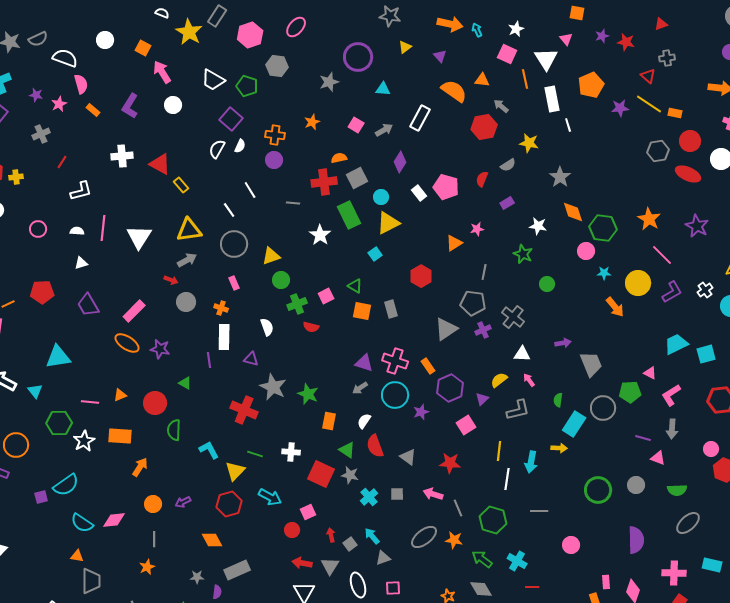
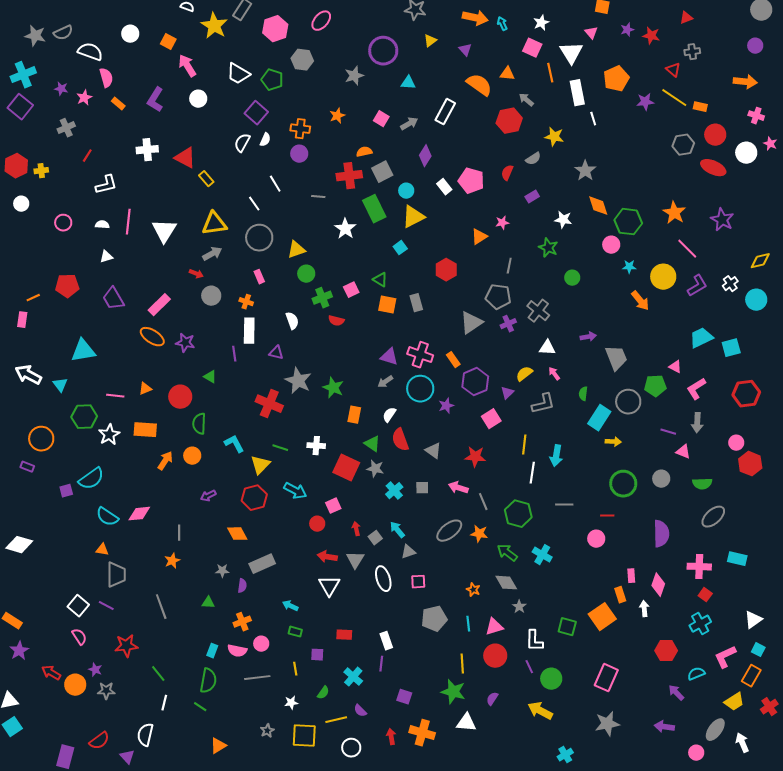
yellow arrow: (559, 448) -> (613, 442), moved
orange circle: (153, 504) -> (192, 456), moved
red line: (532, 587) -> (607, 516), moved

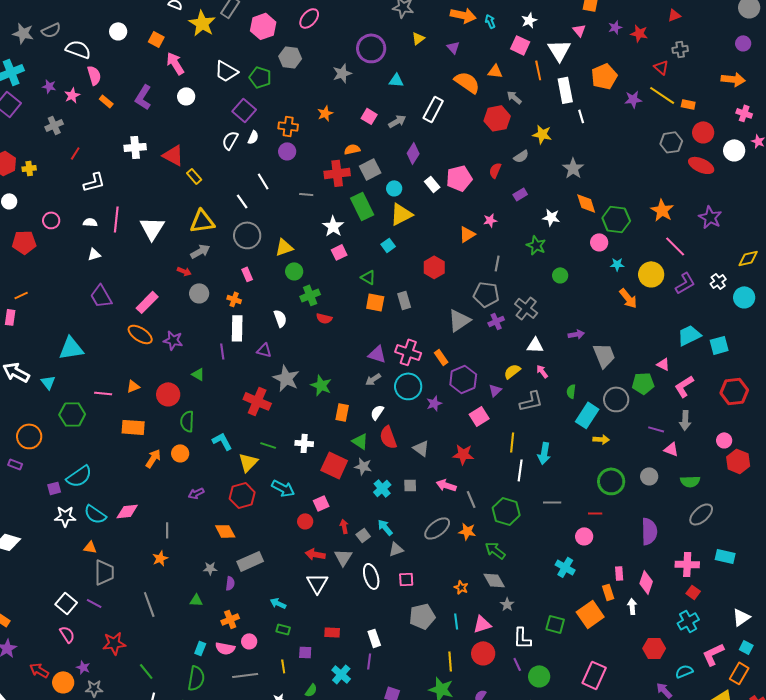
pink pentagon: (471, 181) -> (459, 178), turned -30
red pentagon: (67, 286) -> (24, 242), moved
pink square: (351, 290) -> (339, 252), moved
white star: (109, 435) -> (65, 516), moved, turned 30
cyan cross: (542, 555) -> (565, 567), moved

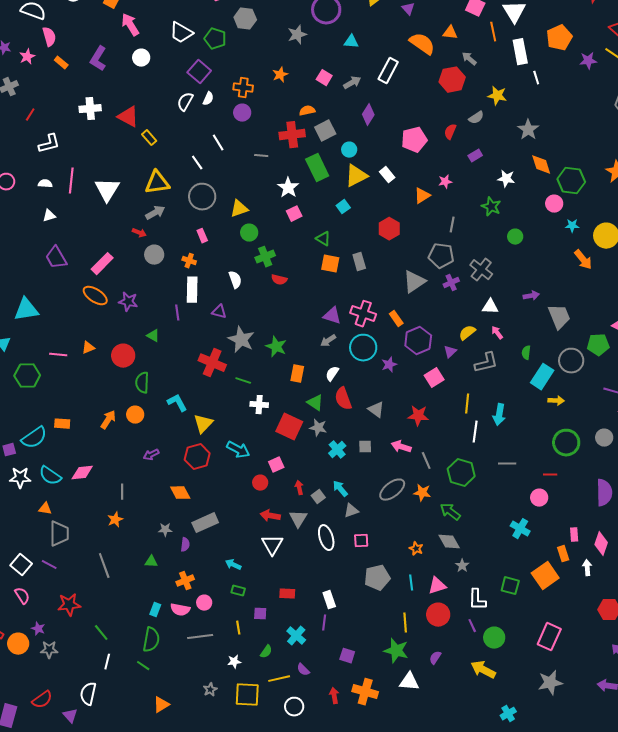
white rectangle: (432, 184) -> (387, 175), moved
orange rectangle: (133, 427) -> (62, 424), moved, size x0.7
green line: (268, 445) -> (243, 381), moved

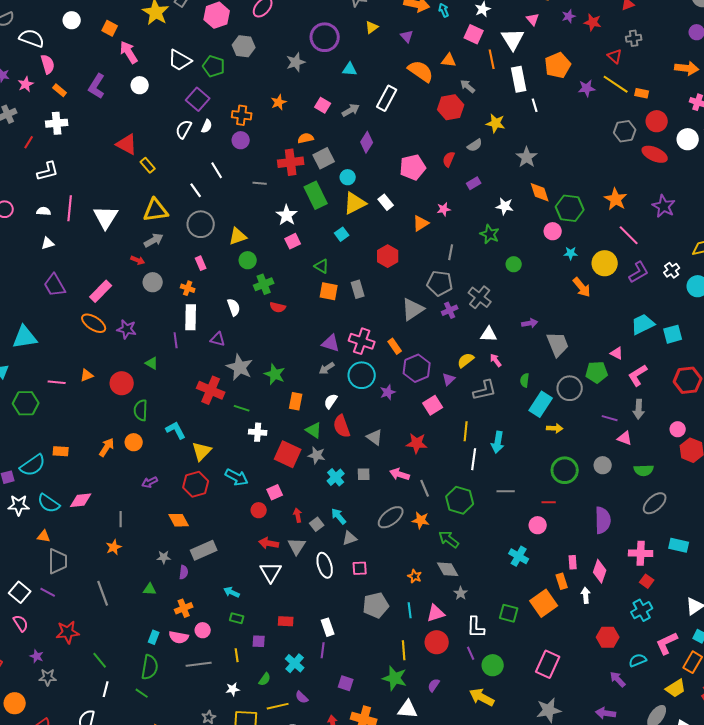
white cross: (90, 109) -> (57, 123), moved
orange circle: (18, 644) -> (15, 703), moved

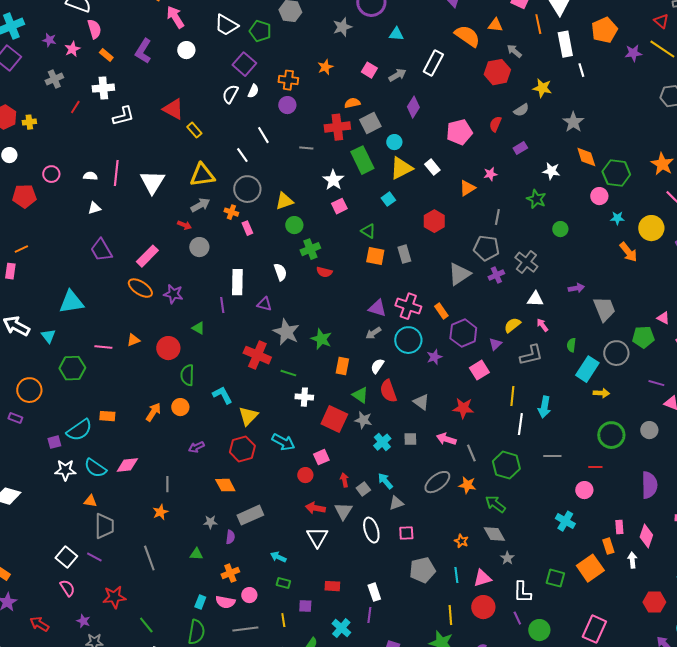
white L-shape: (48, 171) -> (123, 116), moved
orange cross: (188, 288) -> (231, 212), moved

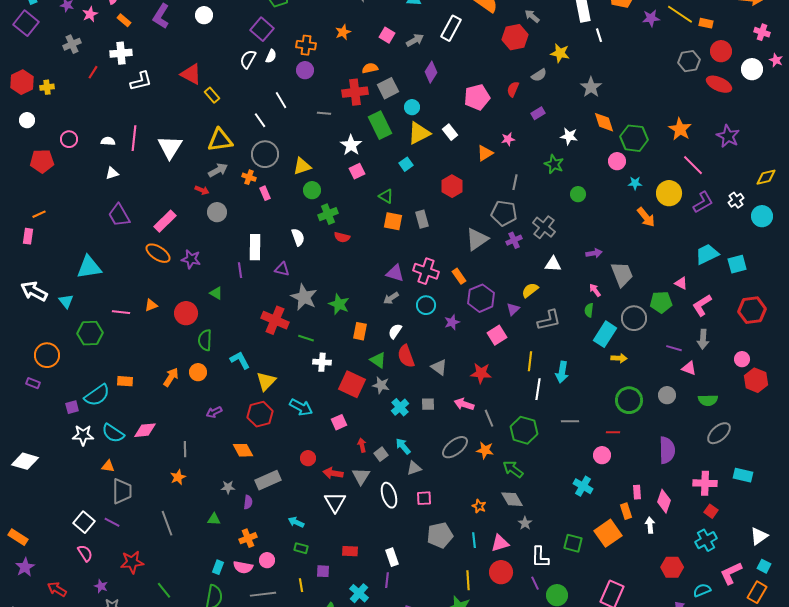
pink arrow: (542, 325) -> (595, 290), moved
cyan circle: (408, 340) -> (426, 305), size x0.7
red circle: (305, 475) -> (308, 458), moved

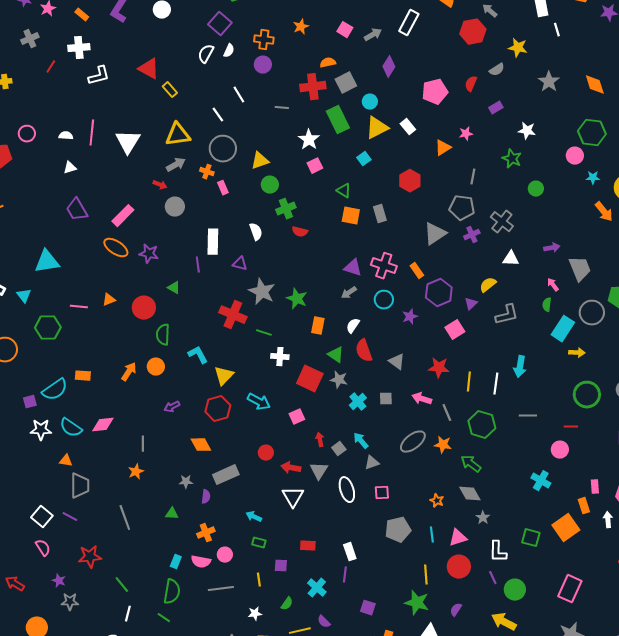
orange diamond: (604, 122) -> (595, 85), moved
yellow line: (530, 361) -> (469, 382), moved

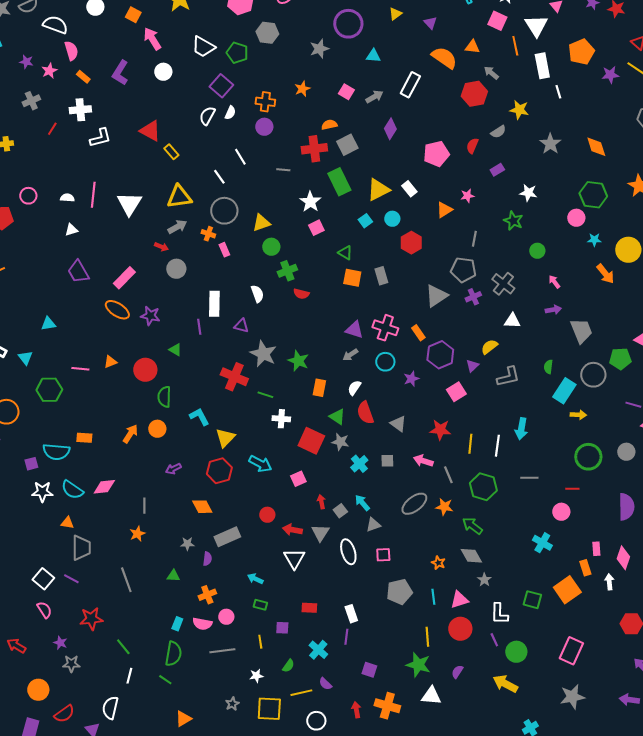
cyan circle: (370, 102) -> (392, 219), moved
cyan triangle: (47, 262) -> (48, 324), size x0.6
pink arrow: (553, 285) -> (554, 282), moved
cyan semicircle: (55, 390) -> (56, 452), turned 40

